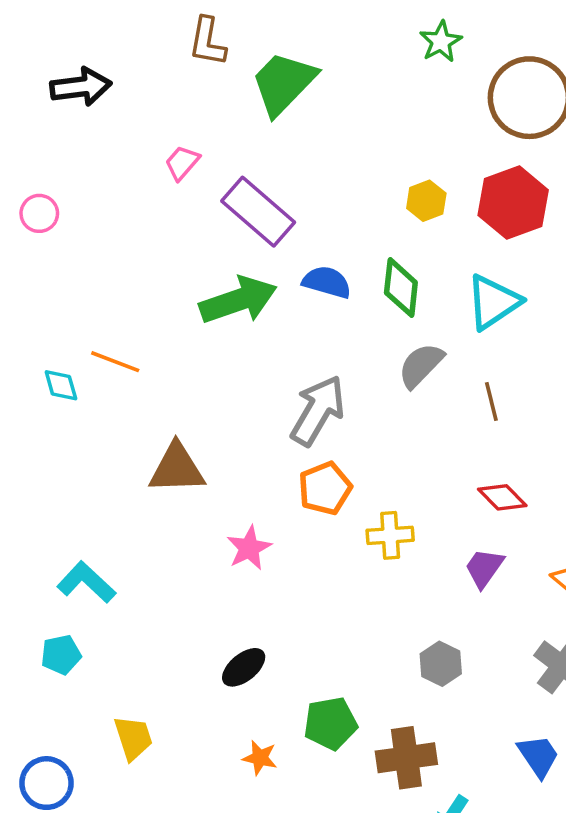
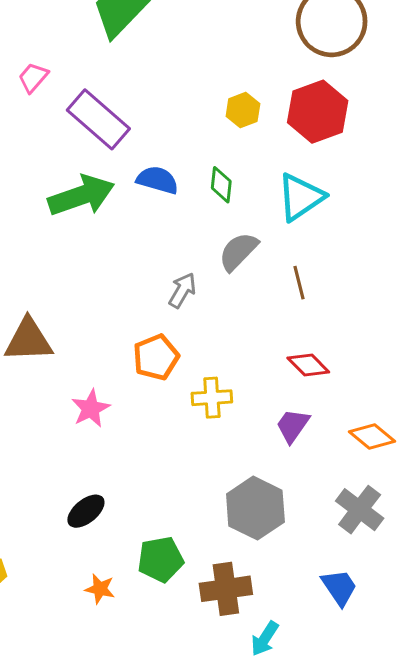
green diamond: (401, 288) -> (221, 185), size x0.7
gray arrow: (318, 411) -> (182, 290), moved, size x0.6
gray hexagon: (441, 664) -> (255, 508), size x1.6

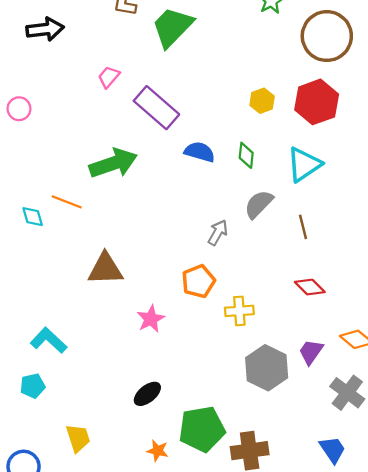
green arrow: (81, 196) -> (113, 163), moved
purple trapezoid: (293, 426) -> (311, 352), moved
gray hexagon: (255, 508) -> (267, 368), moved
green pentagon: (161, 559) -> (202, 429), size x1.4

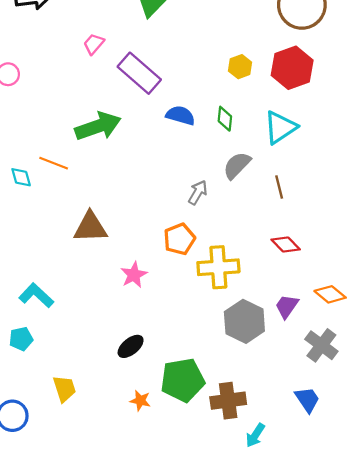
yellow cross: (239, 311) -> (218, 267), size x1.5

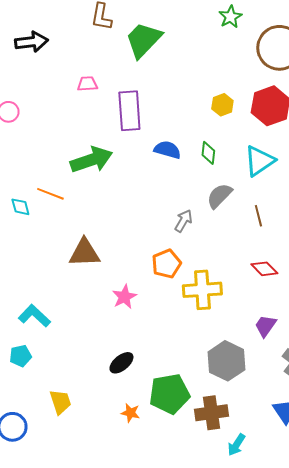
pink trapezoid: (94, 44) -> (87, 84), turned 45
purple rectangle: (139, 73) -> (129, 111), turned 45
gray hexagon: (244, 321) -> (226, 361), moved

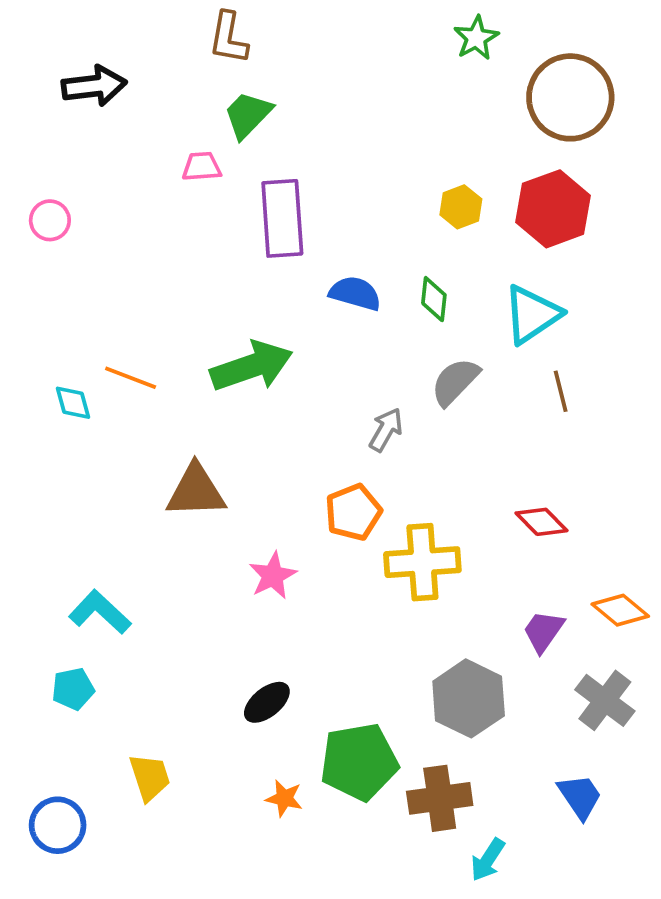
green trapezoid: (143, 40) -> (248, 115), moved, size x0.7
green arrow: (91, 160) -> (252, 366), moved
brown line: (258, 216) -> (561, 391), moved

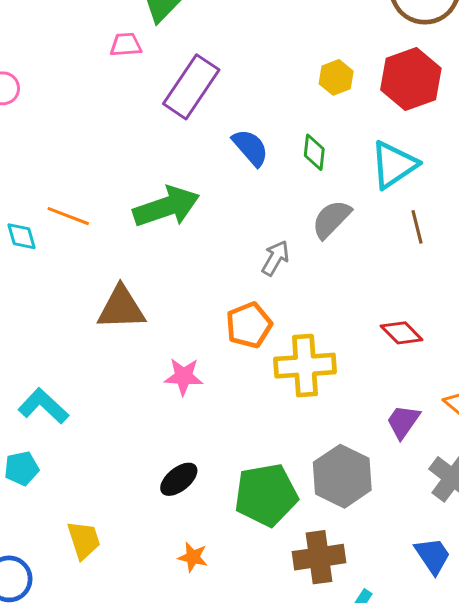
purple rectangle: (282, 218) -> (191, 87), turned 38
blue semicircle: (355, 293) -> (250, 148), turned 33
pink star: (273, 576) -> (183, 376), turned 30
green pentagon: (359, 762) -> (266, 495), moved

